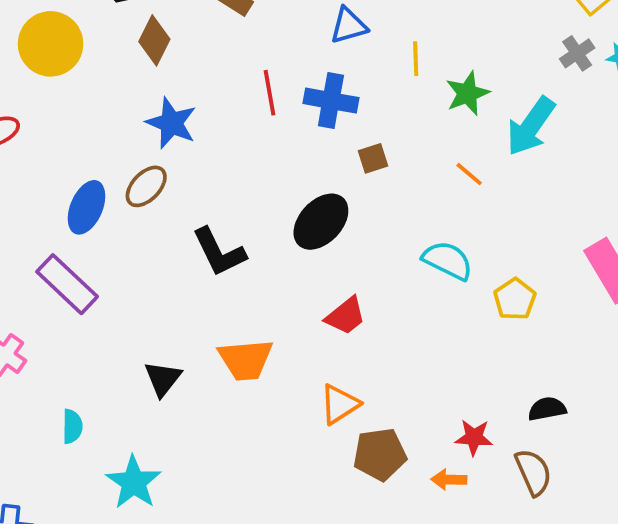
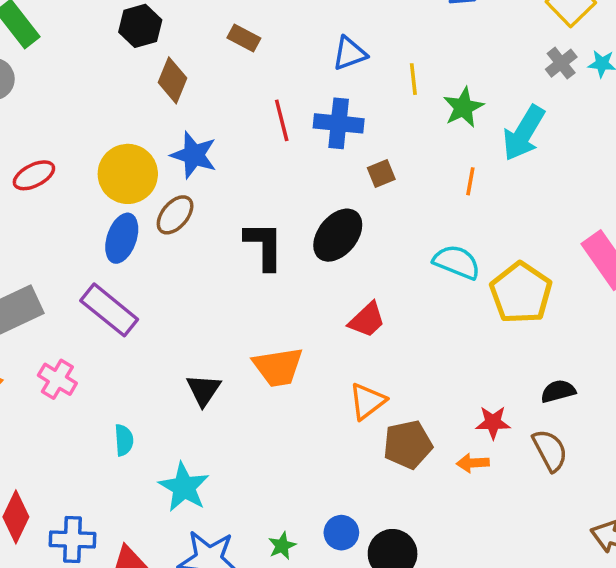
yellow circle: (51, 44) -> (128, 174), moved
orange line: (469, 174) -> (470, 181), turned 64
black L-shape: (219, 252) -> (264, 246), moved, turned -150
yellow pentagon: (515, 299) -> (521, 293), size x1.6

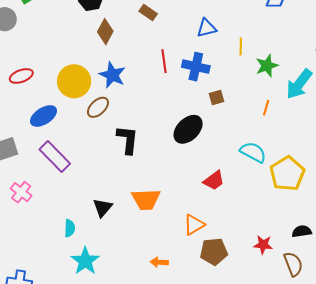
blue ellipse: (122, 238) -> (44, 116), moved, turned 32
black L-shape: (264, 246) -> (128, 140), moved
red trapezoid: (367, 320) -> (214, 180), moved
cyan semicircle: (124, 440) -> (70, 228), moved
orange arrow: (473, 463) -> (159, 262), moved

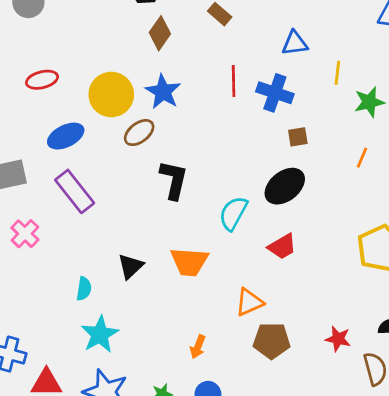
black ellipse: (188, 129) -> (285, 186), moved
cyan semicircle: (253, 152) -> (233, 213), moved, turned -96
orange arrow: (159, 262) -> (198, 347), turned -78

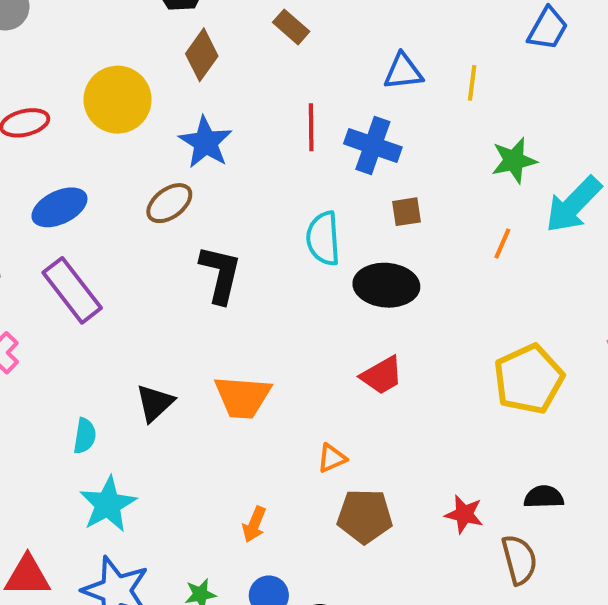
yellow line: (337, 73) -> (472, 83), moved
yellow circle: (111, 94) -> (118, 100), moved
black ellipse: (285, 186) -> (386, 285), turned 42
cyan semicircle: (233, 213) -> (323, 238), moved, turned -33
orange triangle: (249, 302) -> (332, 458), size x0.7

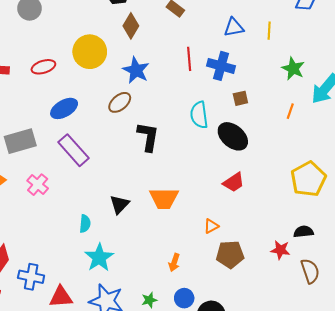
green star: (514, 160) -> (293, 69), turned -30
black ellipse: (386, 285) -> (233, 136), turned 40
black semicircle: (544, 497) -> (304, 232), moved

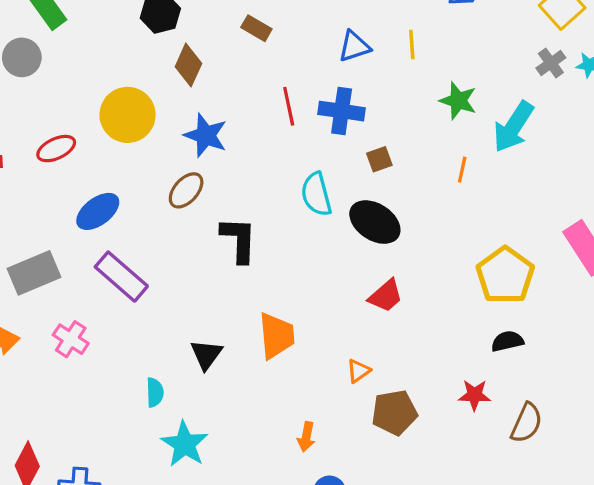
orange trapezoid: (164, 198) -> (277, 336), turned -88
black semicircle: (304, 232) -> (507, 341), moved
brown semicircle: (310, 271) -> (527, 423), turned 50

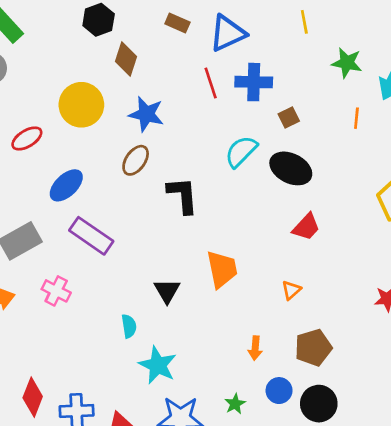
blue triangle: (354, 46) -> (228, 33), moved, size x1.4
cyan semicircle: (316, 194) -> (241, 151), turned 66
brown pentagon: (394, 412) -> (313, 348), moved

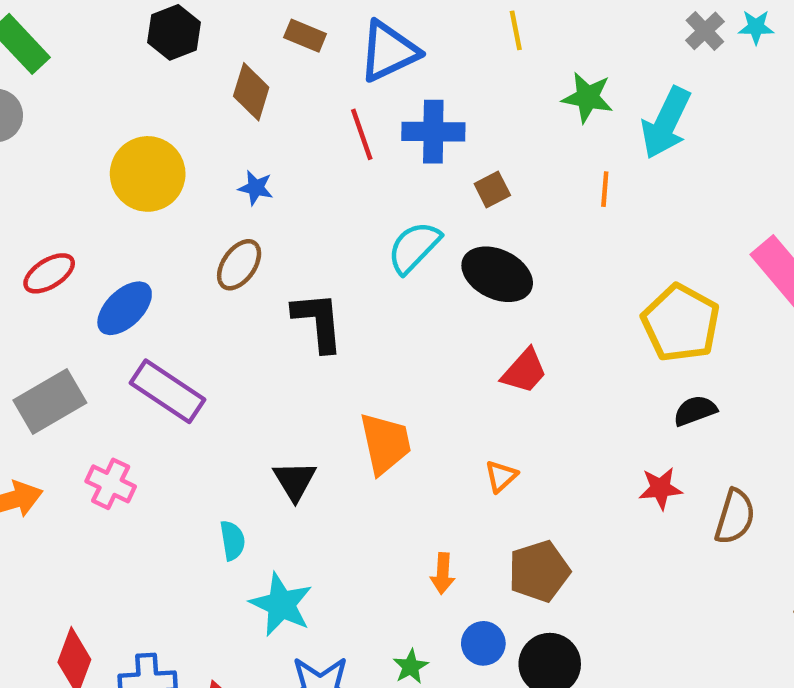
brown diamond: (126, 59) -> (251, 92), moved
blue star: (146, 114) -> (256, 188), size x0.6
red ellipse: (27, 139) -> (49, 273), moved

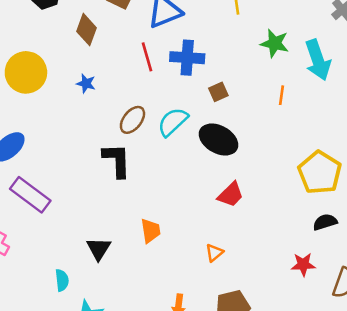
cyan arrow: (666, 123) -> (318, 60), turned -48
brown ellipse: (239, 265) -> (132, 120), moved
orange trapezoid: (385, 443) -> (151, 231), size x0.7

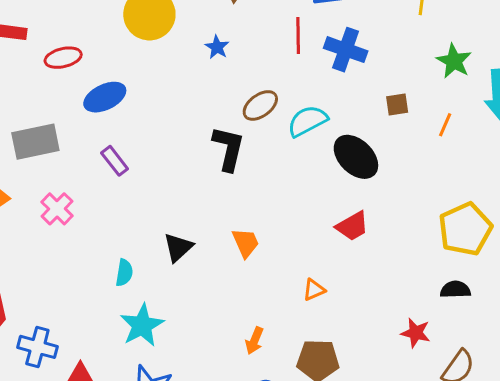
brown square: (218, 92) -> (397, 105), moved
purple rectangle: (30, 195) -> (115, 161), size x0.6
orange trapezoid: (151, 231) -> (246, 243), turned -30

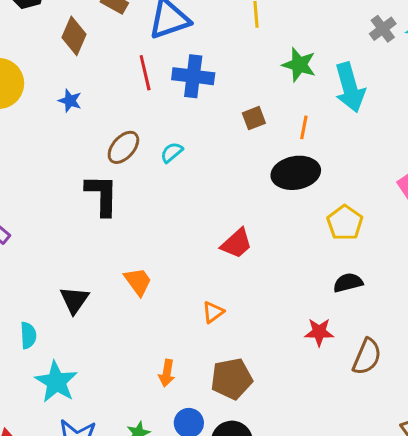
cyan semicircle: (307, 121) -> (172, 152), size x0.6
black ellipse: (356, 157) -> (296, 173), moved, turned -42
yellow pentagon: (465, 229) -> (345, 223), size x0.7

